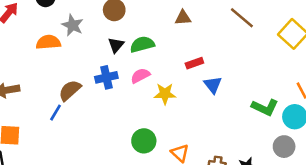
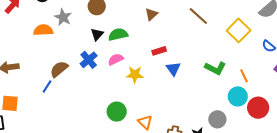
brown triangle: (183, 18) -> (151, 14), turned -40
blue cross: (106, 77) -> (89, 60), turned -30
green L-shape: (265, 107) -> (215, 68), moved
gray circle: (284, 147) -> (217, 119), moved

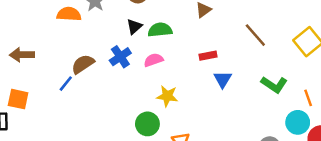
brown line: (198, 16) -> (255, 35), moved
yellow star: (135, 75) -> (167, 96), moved

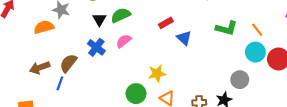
brown arrow: (22, 55) -> (40, 68), moved
yellow star: (167, 96) -> (157, 74), moved

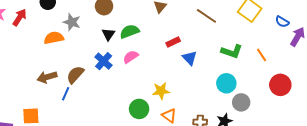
cyan circle: (255, 52) -> (226, 83), moved

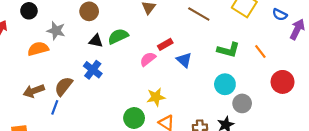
black triangle: (108, 34) -> (96, 41), turned -48
pink semicircle: (131, 57) -> (148, 59), moved

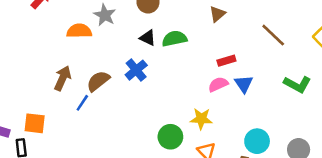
pink semicircle: (148, 59) -> (218, 84), moved
cyan circle: (225, 84) -> (257, 141), moved
brown arrow: (34, 91) -> (63, 78), turned 120

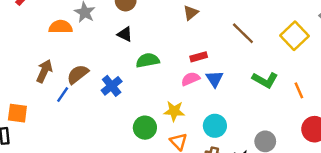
green semicircle: (174, 39) -> (148, 60), moved
blue cross: (136, 70) -> (112, 86), moved
cyan circle: (257, 141) -> (215, 126), moved

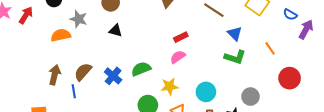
green semicircle: (148, 60) -> (141, 69), moved
blue triangle: (215, 79) -> (235, 34), moved
green L-shape: (265, 80) -> (235, 57), moved
blue line: (63, 95) -> (74, 91), turned -32

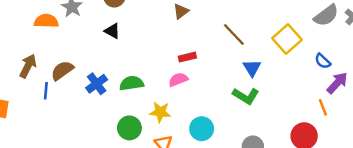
orange line: (270, 48) -> (323, 107), moved

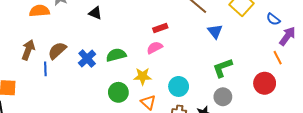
green L-shape: (246, 96) -> (222, 68), moved, turned 135

